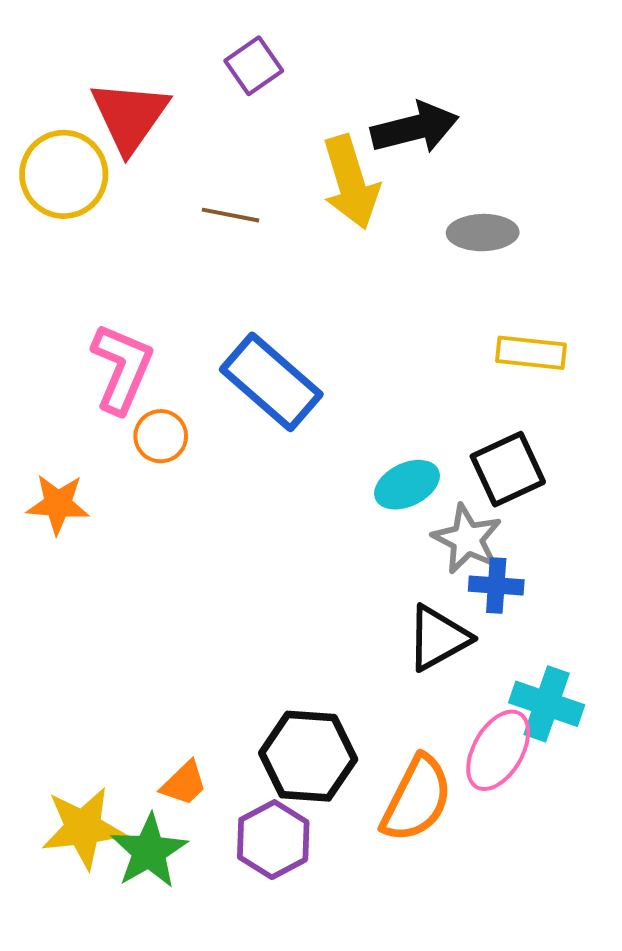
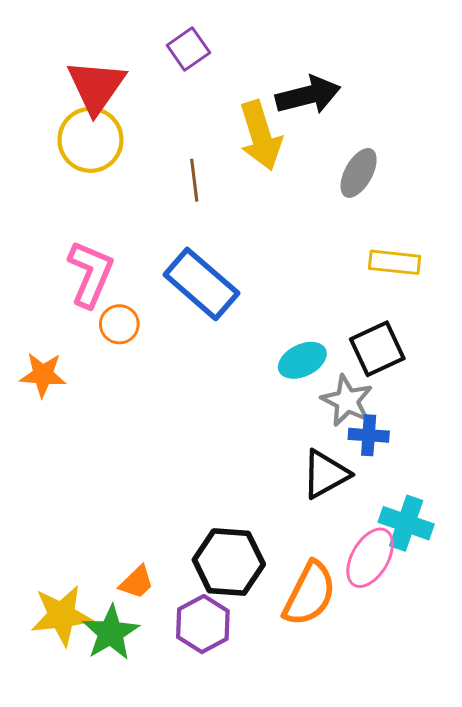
yellow circle: (64, 174) -> (90, 140), moved
brown line: (231, 215) -> (194, 180), moved, turned 72
gray ellipse: (483, 233) -> (359, 173), turned -60

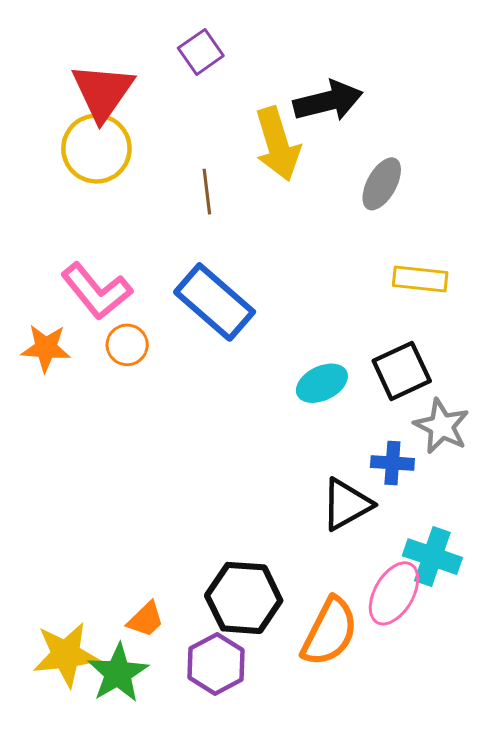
pink L-shape: (90, 274) -> (96, 291), turned 118
orange star: (43, 375) -> (46, 348), moved
gray star: (347, 401) -> (442, 426), moved

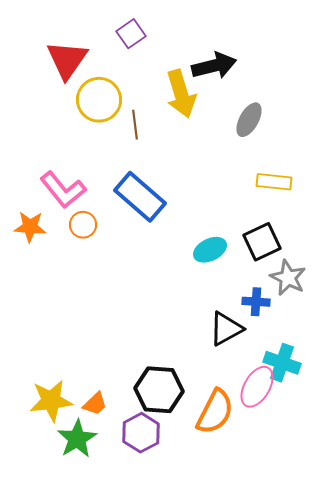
yellow circle: (96, 149) -> (99, 100), moved
yellow star: (66, 655) -> (51, 401), moved

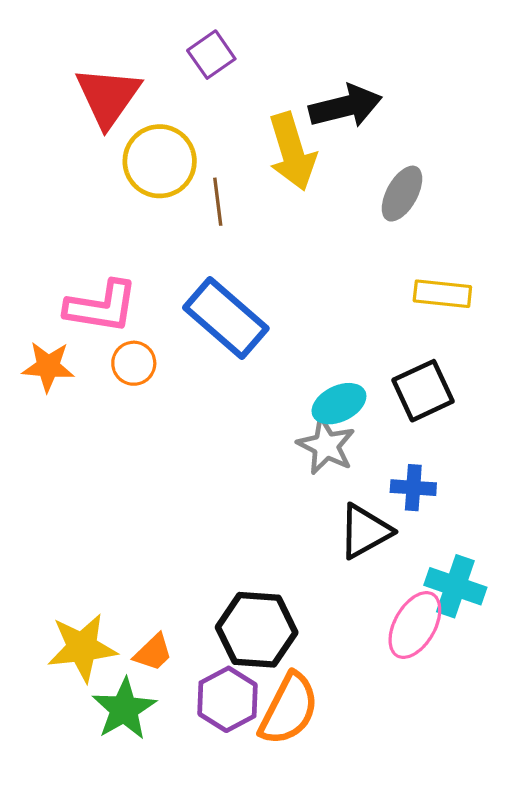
pink L-shape: (63, 190) -> (101, 307), turned -42
gray star: (288, 278) -> (326, 446), moved
orange semicircle: (215, 412) -> (289, 709), moved

